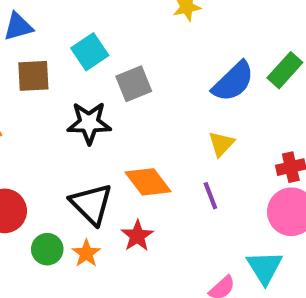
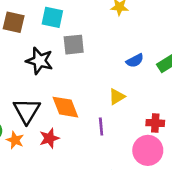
cyan square: (90, 52) -> (52, 17), turned 30
blue semicircle: (233, 82) -> (135, 61), size x0.6
orange star: (86, 253) -> (15, 140), turned -30

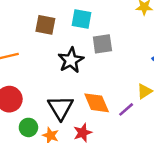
black star: (39, 61) -> (71, 60), turned 30
purple line: (101, 126) -> (126, 109), moved, turned 56

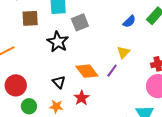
black triangle: (61, 108) -> (59, 82), size x0.6
green circle: (28, 127) -> (29, 106), moved

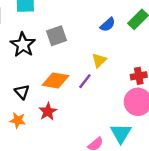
gray square: (80, 22) -> (57, 36), moved
orange diamond: (87, 71) -> (55, 81), turned -45

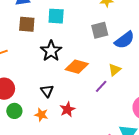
blue semicircle: (108, 25) -> (124, 40), size x1.5
gray square: (57, 36) -> (100, 30), moved
orange diamond: (55, 81) -> (77, 67), moved

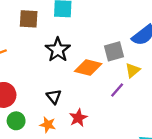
gray square: (100, 30) -> (114, 51), moved

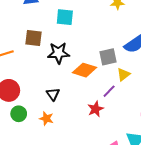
brown square: (29, 19) -> (34, 38), moved
black star: (58, 50) -> (59, 53), turned 30
red star: (78, 118) -> (96, 109), moved

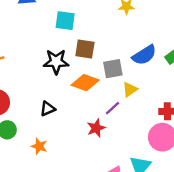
brown square: (34, 38) -> (85, 49), moved
black triangle: (53, 94) -> (48, 109), turned 40
orange star: (46, 119) -> (39, 146), moved

